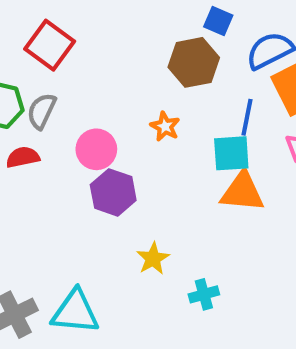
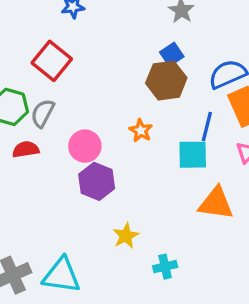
blue square: (218, 21) -> (172, 54), moved, turned 30
orange triangle: (242, 192) -> (216, 203), moved

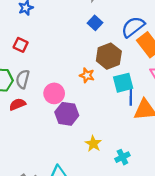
red square: (52, 61) -> (21, 45), size x0.6
brown hexagon: (166, 81) -> (109, 56), moved
blue line: (207, 127) -> (131, 96), moved

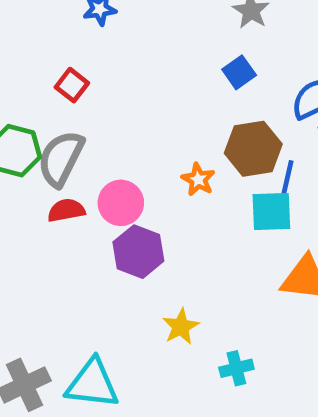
gray semicircle: (23, 79) -> (61, 158), size x1.4
blue line: (131, 96) -> (287, 181), moved
red semicircle: (17, 104) -> (66, 210), moved

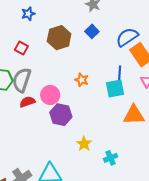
brown hexagon: (253, 149) -> (59, 38), moved

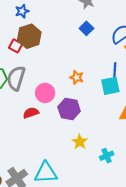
brown hexagon: (59, 38) -> (29, 36), moved
red semicircle: (27, 102) -> (31, 113), moved
purple hexagon: (61, 115) -> (69, 109), moved

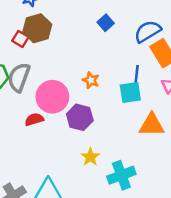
pink circle: (45, 93) -> (52, 97), size x1.4
cyan cross: (107, 156) -> (121, 175), size x1.6

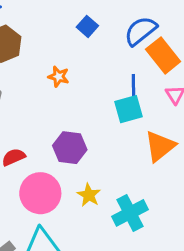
orange star: (91, 80) -> (58, 77), moved
pink circle: (52, 97) -> (40, 193), moved
orange triangle: (152, 125) -> (160, 146), turned -32

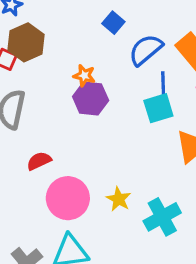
blue semicircle: (141, 31) -> (146, 50), moved
purple hexagon: (70, 148) -> (91, 98), moved

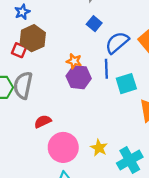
blue line: (163, 85) -> (106, 69), moved

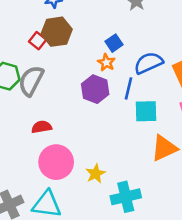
blue square: (94, 24) -> (114, 43), moved
orange star: (74, 61) -> (106, 62), moved

